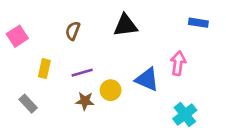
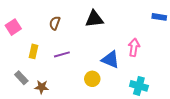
blue rectangle: (198, 23) -> (159, 17), moved
yellow circle: (111, 90) -> (92, 79), moved
brown star: (85, 101) -> (42, 87), moved
cyan cross: (185, 115) -> (139, 86), turned -36

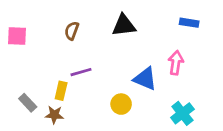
blue rectangle: (159, 17) -> (189, 23), moved
pink square: (13, 27) -> (17, 36), turned 35
yellow rectangle: (33, 51) -> (61, 91), moved
cyan cross: (139, 86) -> (182, 113), turned 36

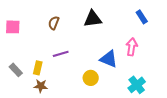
blue rectangle: (189, 23) -> (142, 17), turned 48
yellow rectangle: (61, 91) -> (38, 68), moved
gray rectangle: (28, 103) -> (16, 70), moved

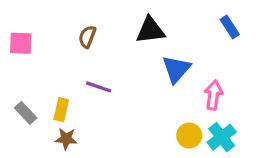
pink arrow: (132, 47) -> (214, 95), moved
purple line: (61, 54) -> (99, 87), turned 35
blue triangle: (109, 59) -> (176, 69), moved, turned 48
yellow circle: (91, 78) -> (189, 136), moved

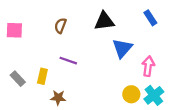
blue rectangle: (230, 27) -> (150, 18), moved
brown star: (66, 139) -> (58, 98), moved

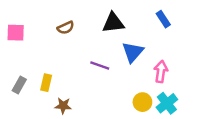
brown semicircle: (60, 26) -> (66, 28), turned -136
purple line: (68, 61) -> (100, 65), moved
gray rectangle: (18, 79) -> (19, 85), turned 72

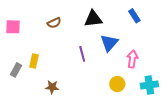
purple line: (100, 65) -> (82, 54), turned 56
yellow rectangle: (46, 83) -> (34, 61), moved
cyan cross: (167, 103) -> (149, 85), moved, turned 30

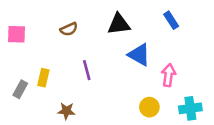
blue triangle: (109, 43) -> (139, 55), turned -42
purple line: (82, 54) -> (87, 70), moved

